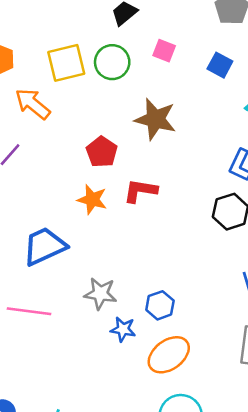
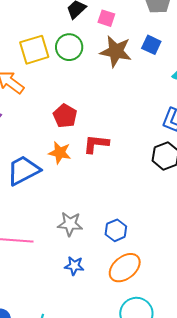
pink square: (164, 51) -> (106, 18), moved
brown star: (155, 119) -> (116, 51), moved
blue trapezoid: (44, 246) -> (23, 170), moved
blue star: (123, 329) -> (74, 266), moved

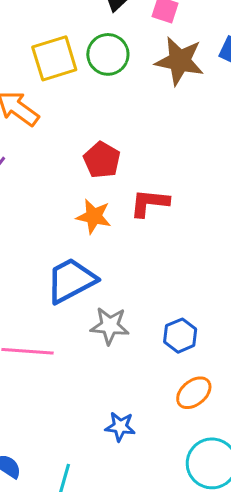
blue trapezoid: (23, 170) -> (71, 280), moved
blue star: (74, 266) -> (120, 427), moved
orange ellipse: (125, 268) -> (194, 393), size x0.7

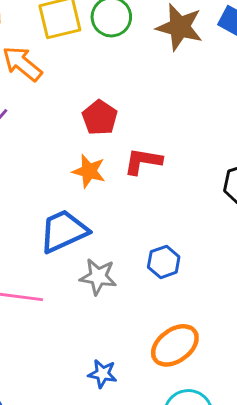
blue hexagon: (180, 336) -> (164, 262), moved
orange ellipse: (194, 393) -> (175, 345), size x1.4

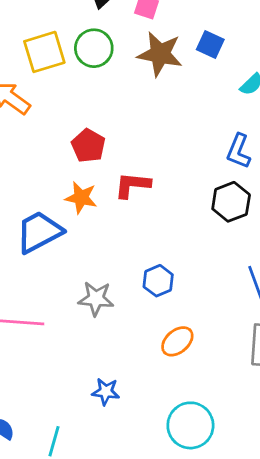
blue trapezoid: (64, 231) -> (39, 232), moved
orange ellipse: (175, 345) -> (177, 341), moved, size x0.7

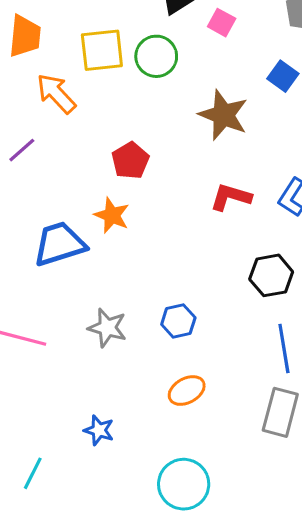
brown star: (160, 54) -> (223, 115), moved
red L-shape: (132, 185) -> (231, 197), moved
black hexagon: (231, 202) -> (271, 275), moved

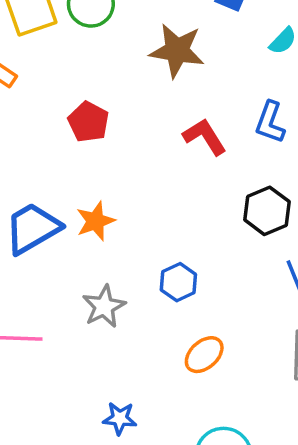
red L-shape: (231, 197) -> (205, 137), turned 54
orange star: (112, 215) -> (95, 221), moved, turned -30
gray star: (107, 328) -> (104, 306), turned -30

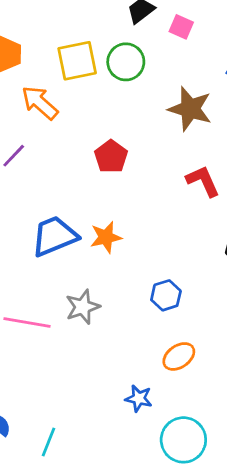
gray star: (104, 306) -> (83, 307), moved
blue star: (120, 418) -> (139, 398), moved

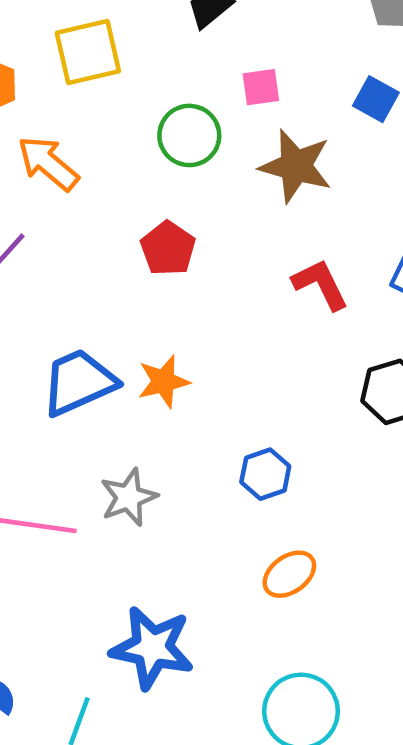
pink square: (181, 27) -> (261, 87), moved, turned -30
yellow square: (77, 61) -> (88, 52), moved
green circle: (126, 62) -> (189, 135), moved
blue star: (139, 398) -> (152, 648), moved, size x1.8

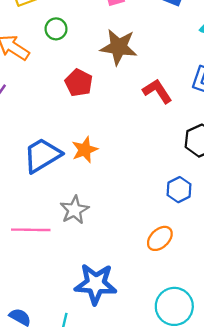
green circle: (189, 135) -> (56, 29), moved, size x0.7
brown star: (296, 166) -> (119, 47), moved
blue hexagon: (265, 474) -> (179, 190), moved

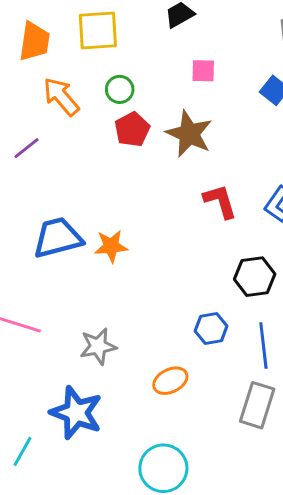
red pentagon: (79, 83) -> (132, 129), moved
gray star: (74, 210) -> (98, 346), moved

